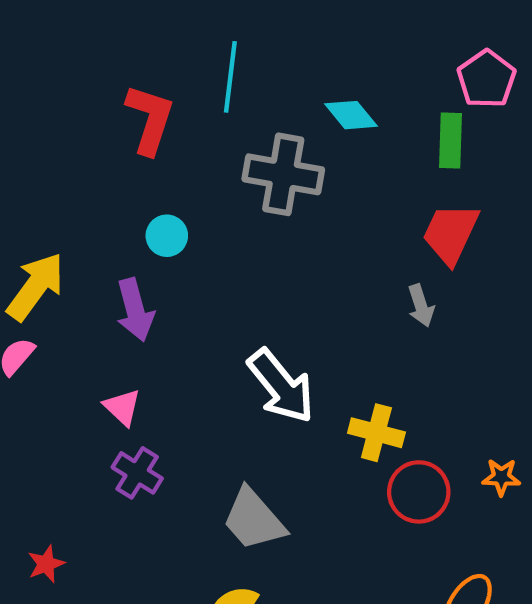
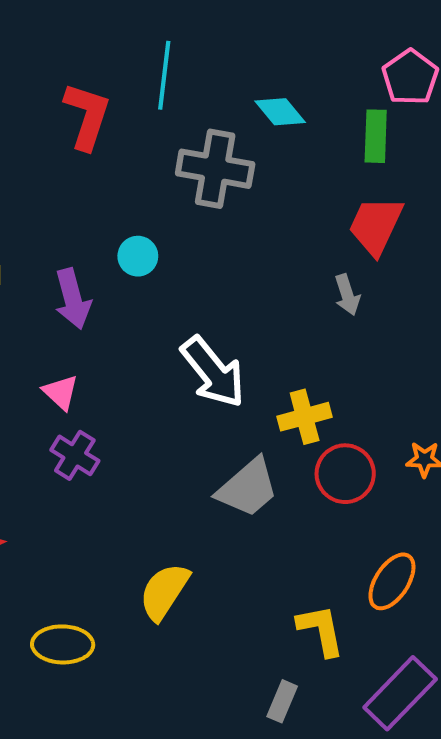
cyan circle: (167, 236) -> (138, 256), moved
yellow cross: (376, 433) -> (305, 417), turned -30
gray trapezoid: (254, 519) -> (248, 488), moved, turned -90

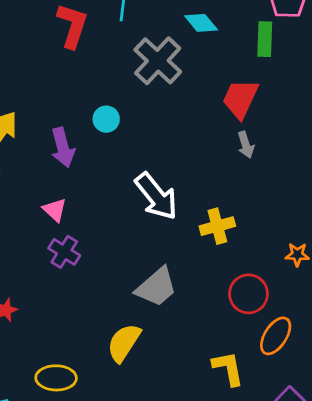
gray cross: (215, 169) -> (158, 61), turned 33
red trapezoid: (376, 226) -> (240, 99), moved
red circle: (345, 474) -> (248, 294), moved
gray trapezoid: (248, 488) -> (156, 287), moved

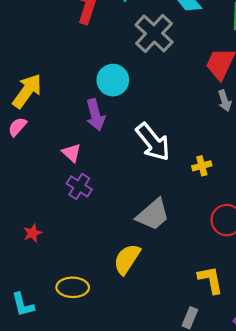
cyan circle: (106, 119) -> (113, 80), size x1.5
purple arrow: (63, 148) -> (95, 115), moved
yellow cross: (217, 226) -> (202, 166), size x0.7

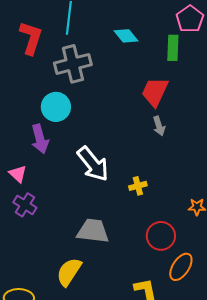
gray cross: (154, 33) -> (73, 64), moved, turned 33
gray trapezoid: (153, 215) -> (93, 231), turned -132

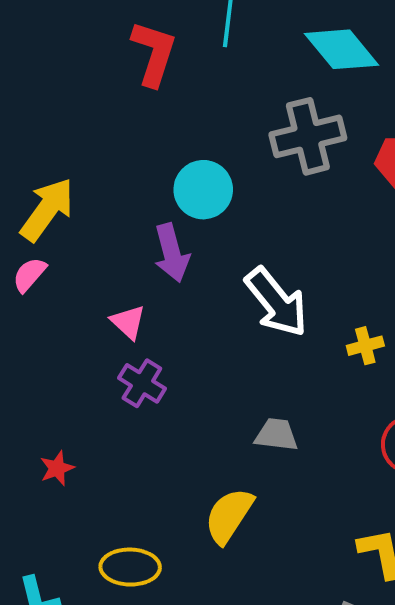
cyan diamond: (126, 36) -> (342, 49), size x1.5
gray cross: (73, 64) -> (308, 136), moved
gray trapezoid: (93, 231) -> (276, 435), size x0.7

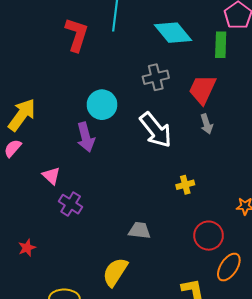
gray cross: (308, 136) -> (156, 77), size x0.7
white arrow: (276, 302) -> (156, 130), moved
pink triangle: (128, 322) -> (51, 176), moved

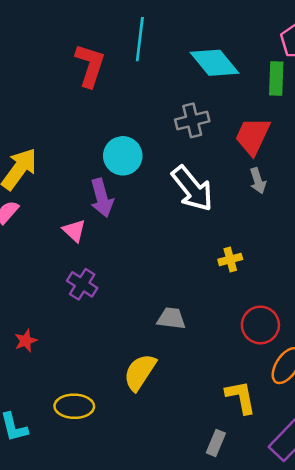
pink triangle: (51, 176) -> (74, 231), moved

